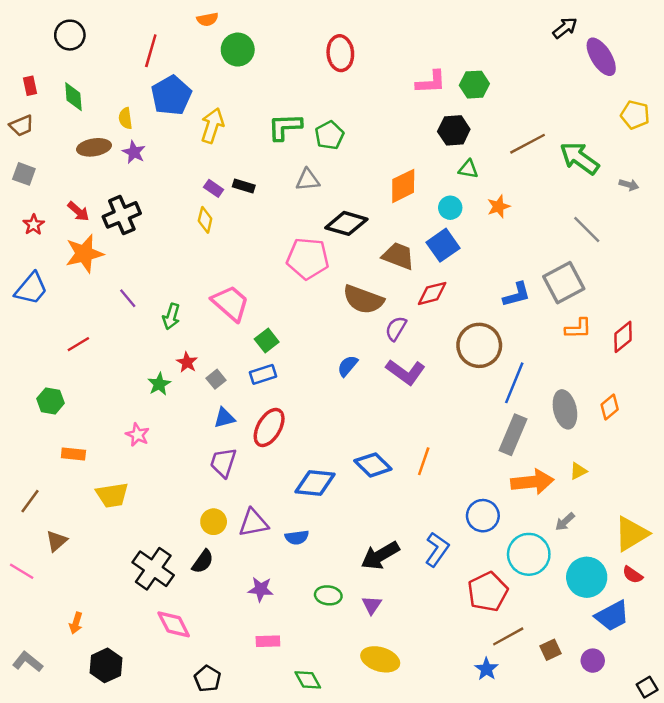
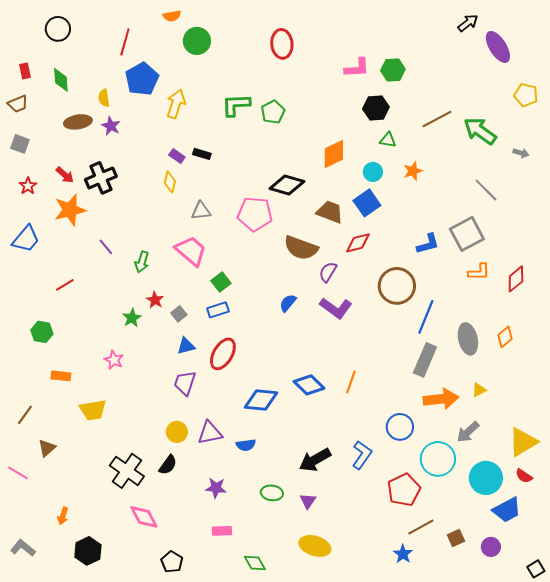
gray triangle: (308, 180) -> (201, 211), moved
gray arrow: (565, 522) -> (468, 432), size x1.4

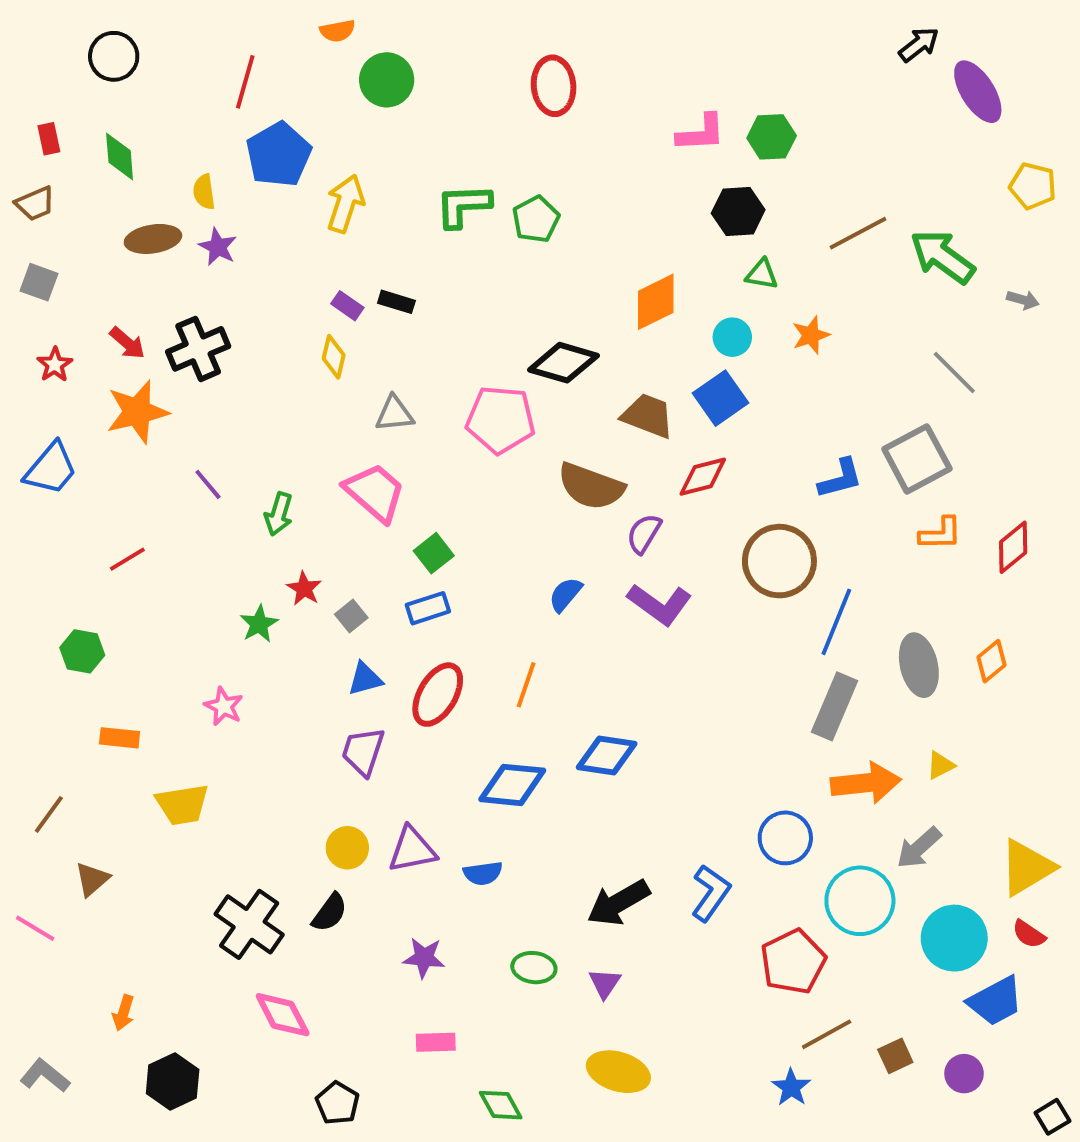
orange line: (351, 382) -> (526, 685), moved
blue diamond: (309, 385) -> (607, 755), turned -36

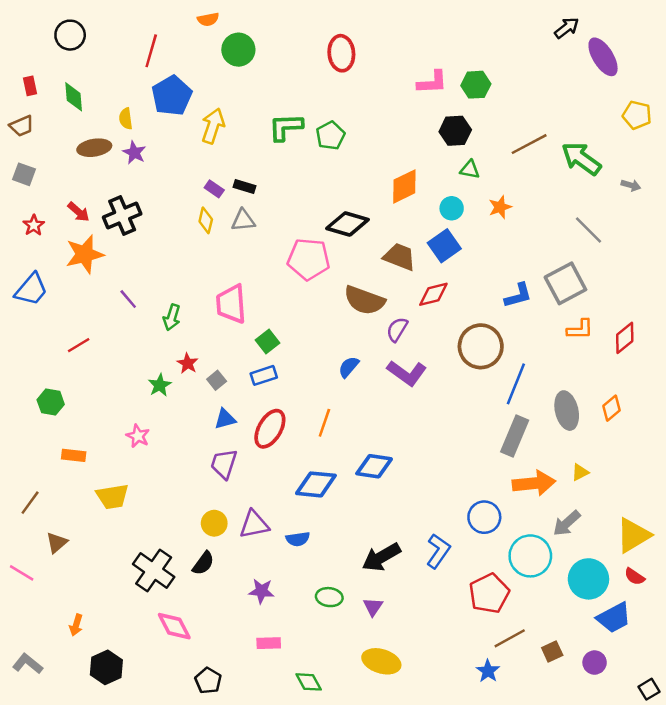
gray triangle: (394, 414) -> (243, 220), moved
pink trapezoid: (375, 492) -> (231, 304), turned -135

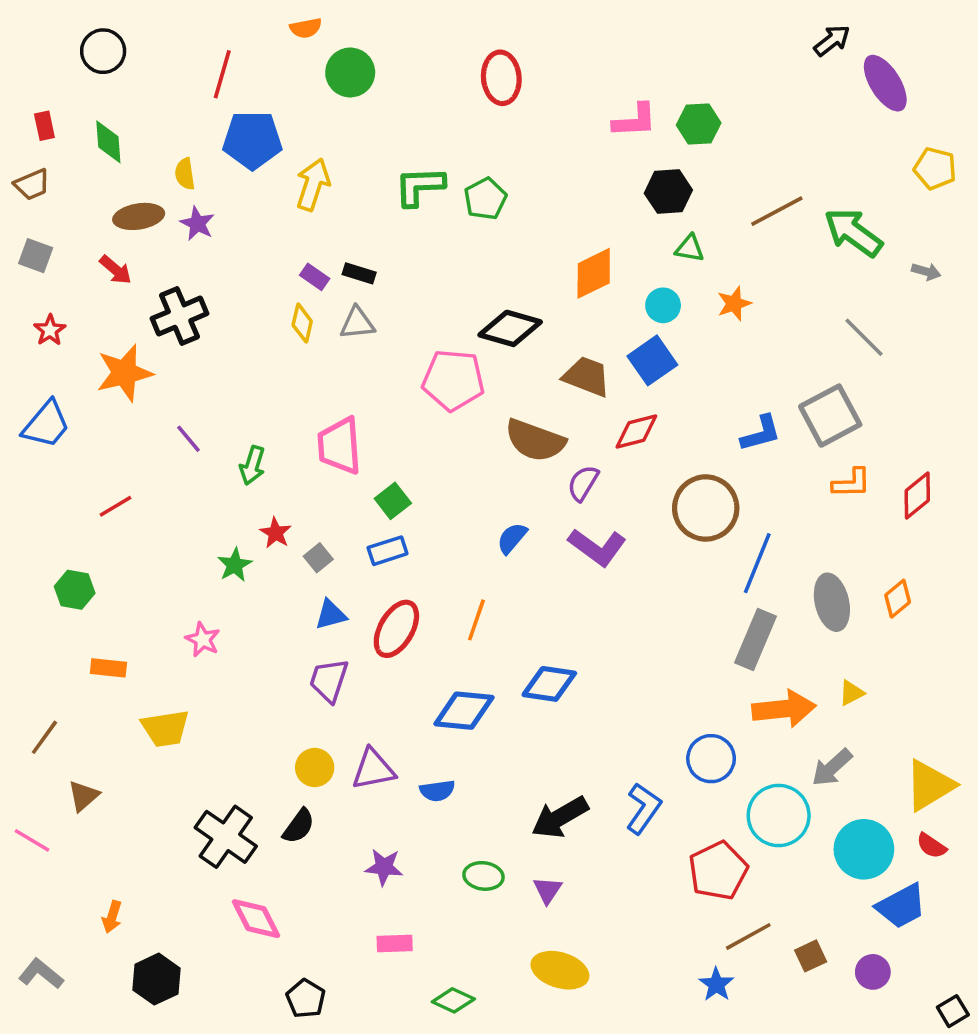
blue pentagon: (172, 96) -> (252, 140), turned 30
red arrow: (79, 212) -> (116, 270), moved
green diamond: (309, 682) -> (453, 1000), turned -36

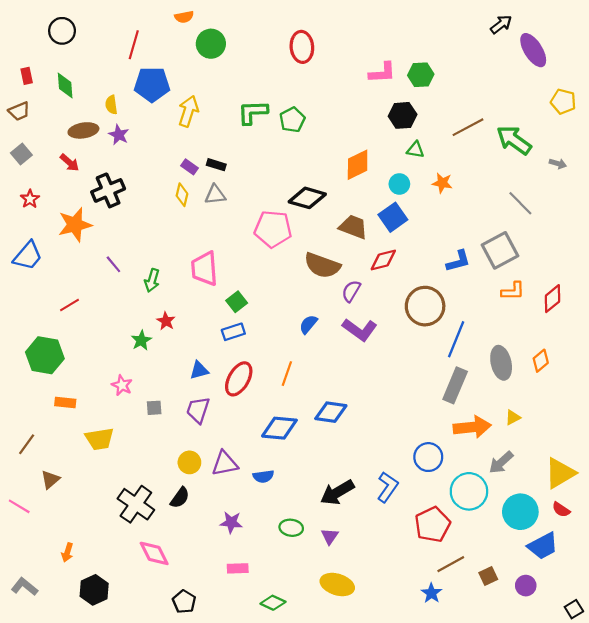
gray square: (36, 256) -> (21, 154), turned 30
orange star: (734, 304) -> (442, 183), turned 30
gray square: (318, 558) -> (154, 408), moved, turned 35
green hexagon: (75, 590) -> (45, 355), size x1.6

